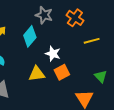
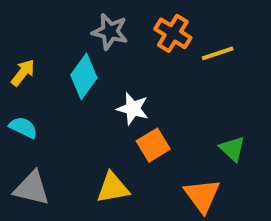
yellow line: (92, 41) -> (218, 53), moved
yellow triangle: (37, 74) -> (113, 188), moved

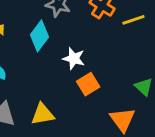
yellow triangle: (113, 188) -> (43, 114), moved

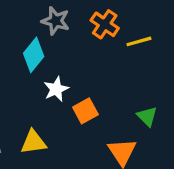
white star: (74, 59) -> (56, 89), moved, turned 30

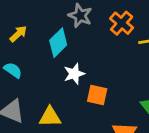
orange square: (85, 111) -> (97, 95), turned 35

